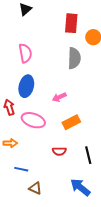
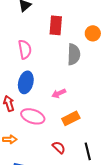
red rectangle: (71, 23) -> (56, 25), moved
red semicircle: (59, 151) -> (59, 147), turned -136

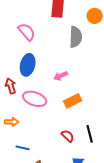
pink semicircle: (25, 49) -> (27, 32), turned -30
red semicircle: (59, 147) -> (68, 136), moved

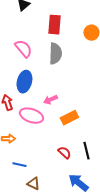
gray semicircle: (76, 37) -> (55, 54), moved
pink arrow: (61, 76) -> (50, 100), moved

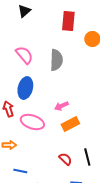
red rectangle: (54, 25) -> (68, 21), moved
pink arrow: (50, 100) -> (61, 106), moved

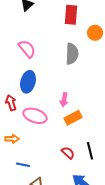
gray semicircle: (56, 60) -> (72, 54), moved
pink arrow: (61, 106) -> (64, 100), turned -56

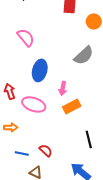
gray semicircle: (72, 54) -> (84, 55), moved, turned 45
blue ellipse: (28, 82) -> (40, 70), moved
red semicircle: (68, 153) -> (46, 150), moved

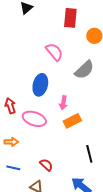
pink semicircle: (26, 37) -> (54, 52), moved
blue line: (22, 153) -> (13, 168), moved

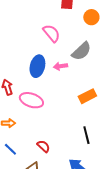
pink arrow: (63, 103) -> (60, 66), moved, turned 72
orange rectangle: (72, 121) -> (87, 96), moved
blue line: (13, 168) -> (10, 149), turned 32

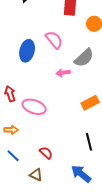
blue ellipse: (37, 66) -> (27, 51), moved

